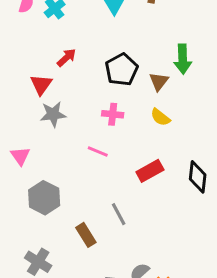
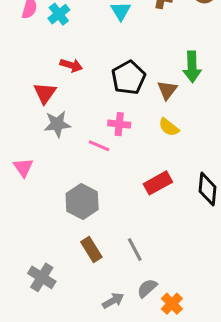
red arrow: (66, 58) -> (71, 65), turned 60
pink line: (98, 152) -> (99, 146), moved
gray hexagon: (44, 198) -> (82, 201), moved
gray line: (119, 214) -> (135, 249), moved

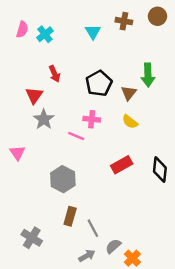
red arrow: (71, 65) -> (55, 74), turned 49
gray star: (57, 124) -> (44, 119), turned -30
brown rectangle: (91, 249) -> (70, 216), turned 48
gray line: (135, 249) -> (93, 228), moved

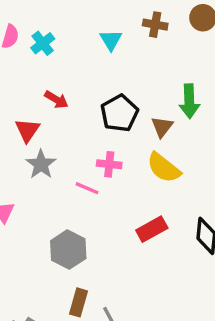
red arrow: (55, 74) -> (56, 100), turned -35
yellow semicircle: (130, 122) -> (164, 168), size x1.5

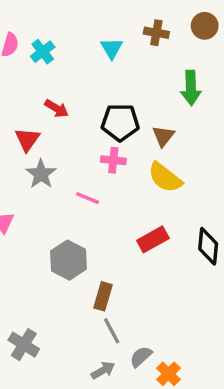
green arrow: (189, 101) -> (191, 88), moved
black pentagon: (119, 113) -> (120, 122), turned 30
pink cross: (109, 164) -> (113, 160), moved
brown rectangle: (78, 302) -> (103, 296), moved

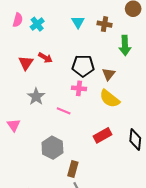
brown cross: (156, 33) -> (105, 24), moved
red triangle: (27, 140) -> (26, 63), moved

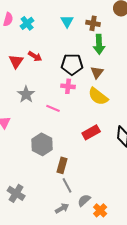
green arrow: (125, 45) -> (99, 44), moved

